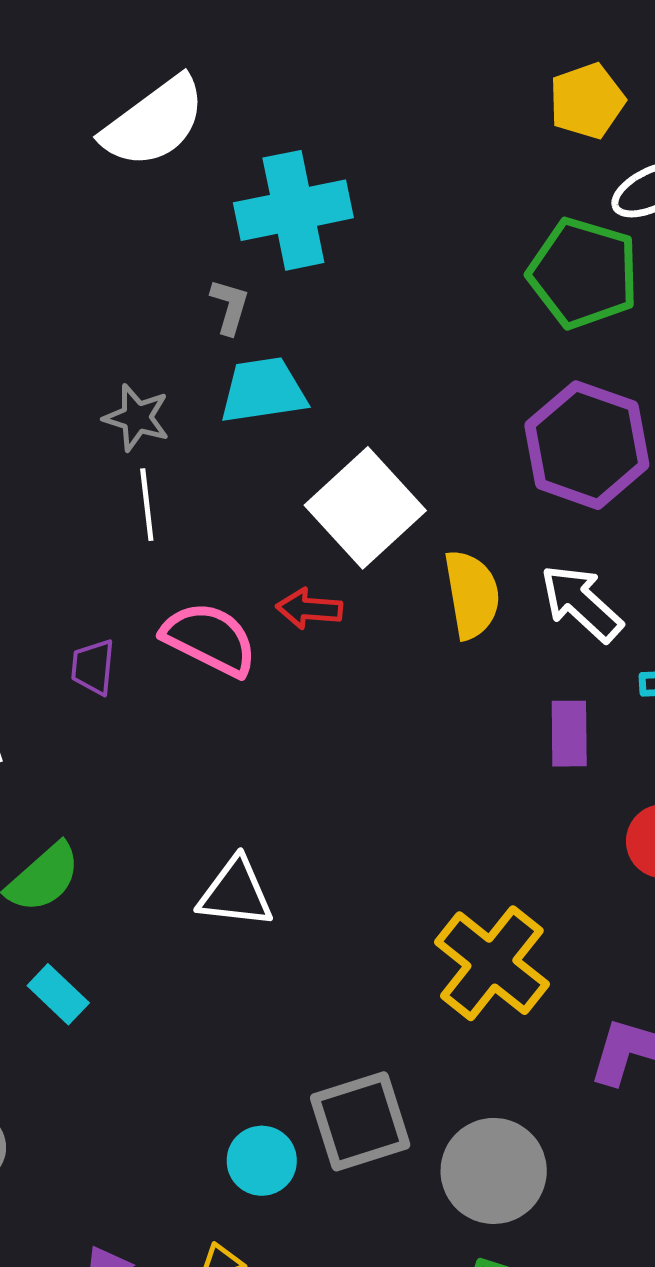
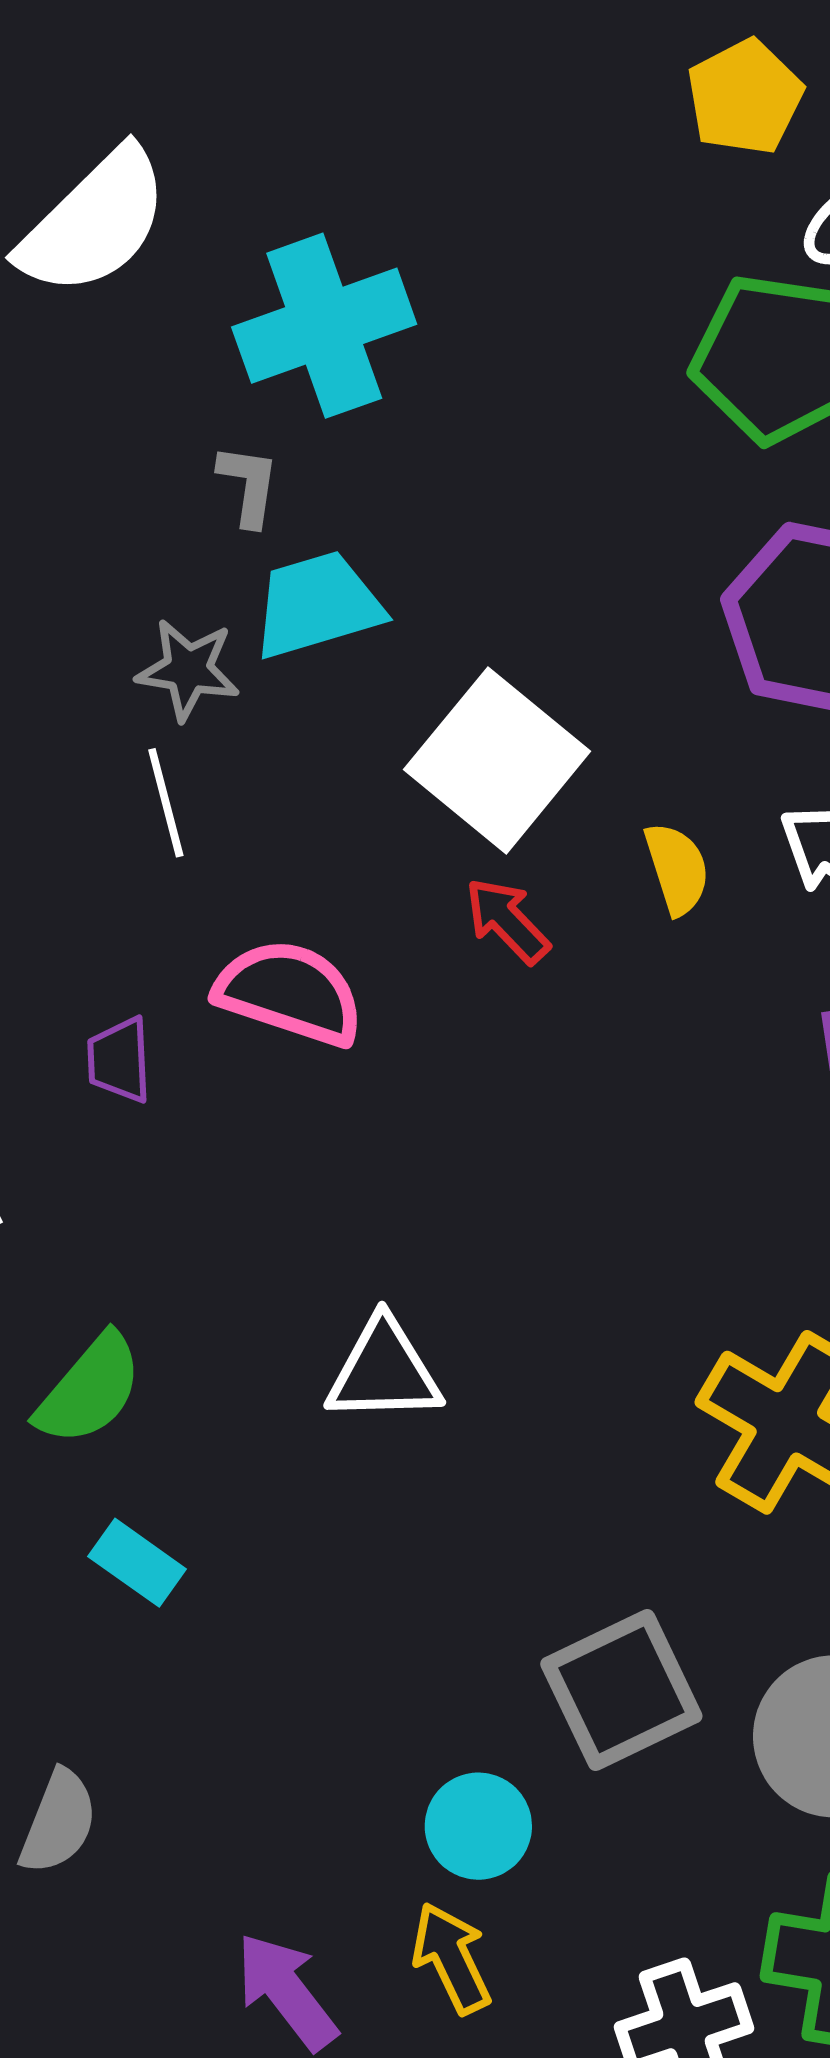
gray star: (137, 418) -> (188, 670), moved
yellow semicircle: (472, 594) -> (677, 869), size x0.7
red arrow: (309, 609) -> (507, 921), moved, turned 50
cyan circle: (262, 1161) -> (478, 1826), moved

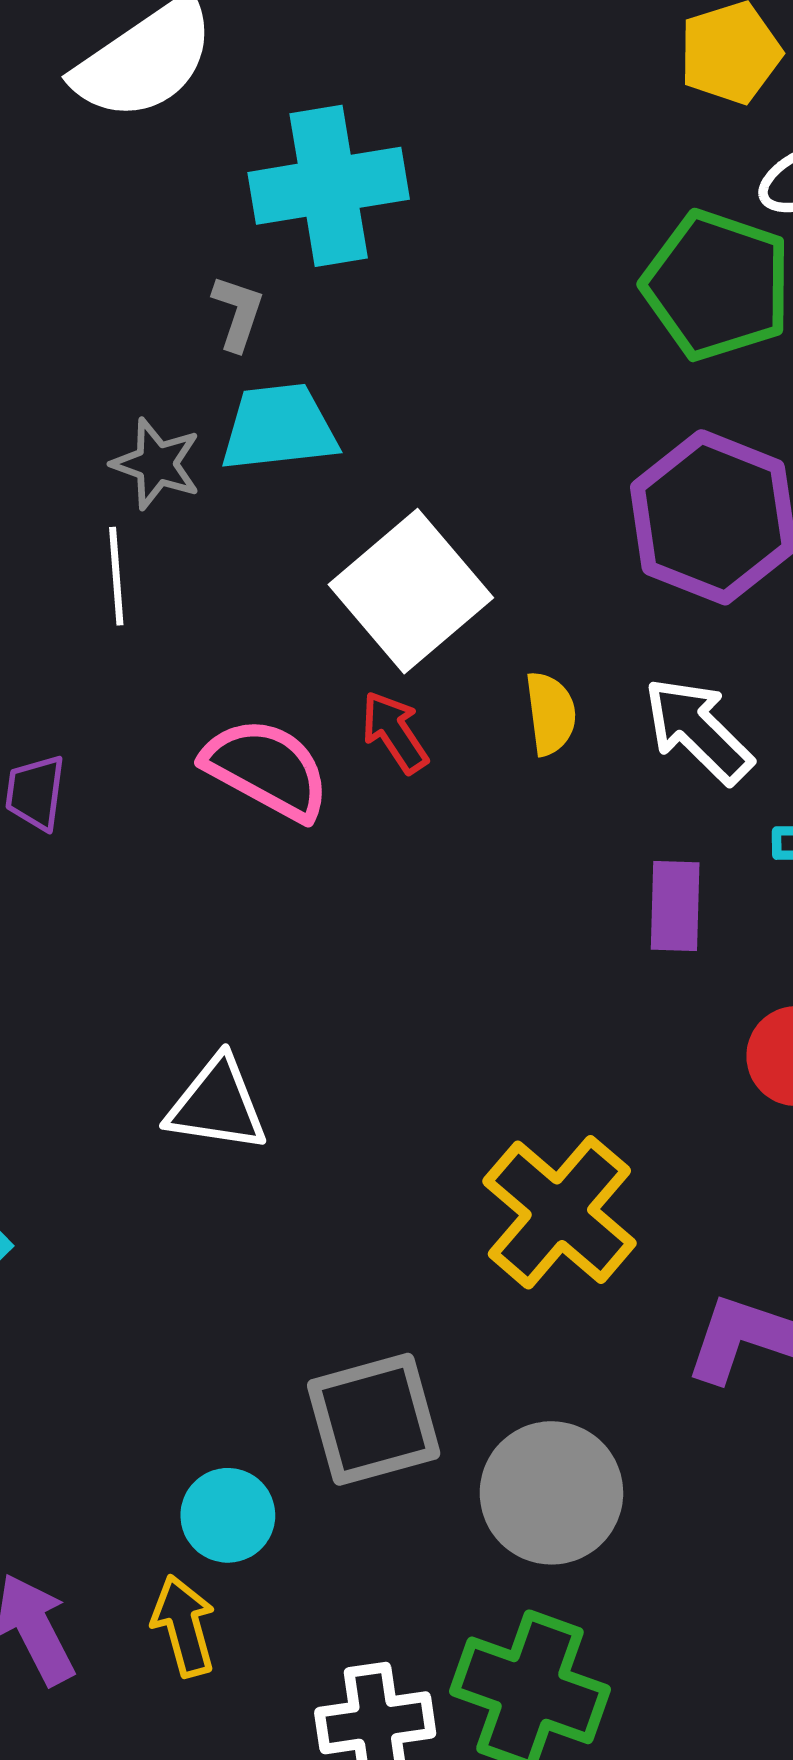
pink semicircle: (290, 993) -> (267, 769), moved

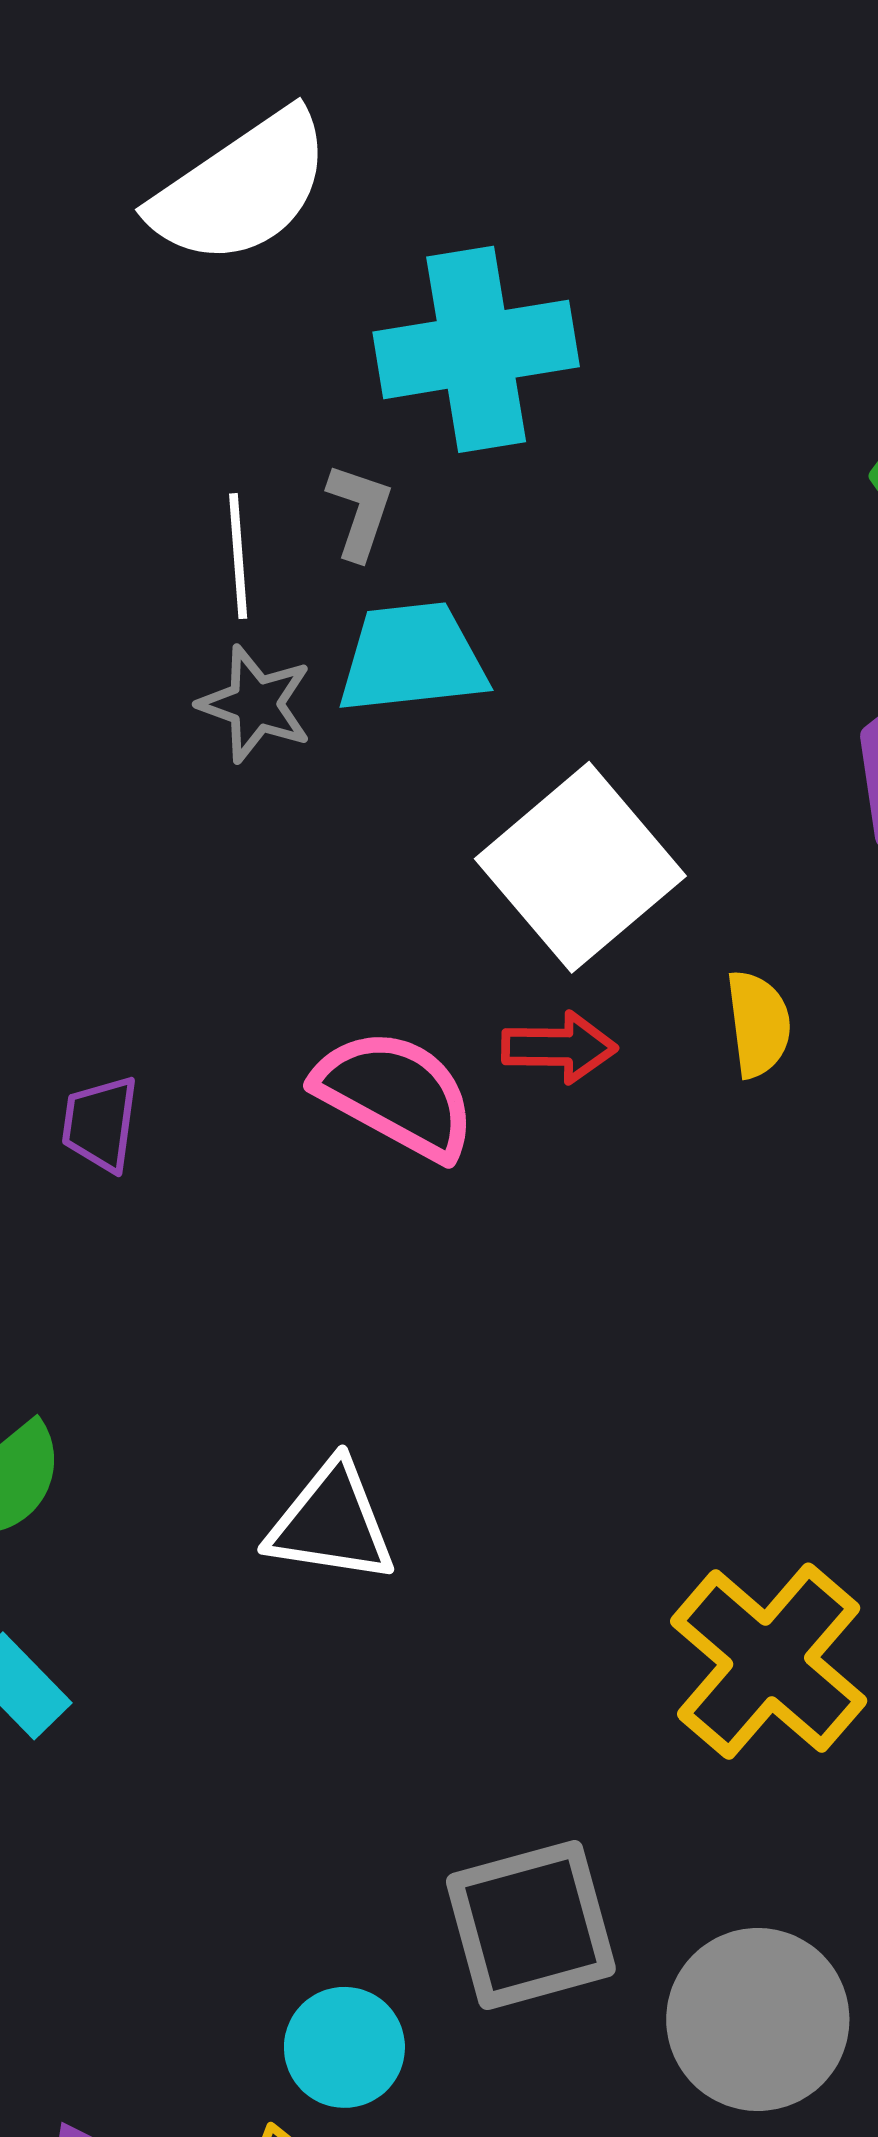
white line: (116, 576) -> (238, 556), moved
red arrow: (395, 732) -> (559, 1047), turned 124

